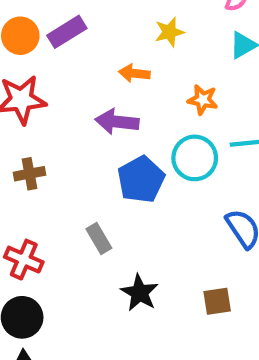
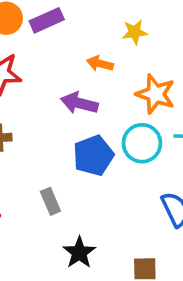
orange star: (203, 100) -> (156, 94), size x1.5

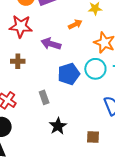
orange arrow: (100, 64) -> (75, 24), turned 136
purple arrow: (79, 103) -> (51, 44), moved

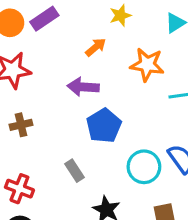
purple arrow: (51, 44) -> (83, 87), moved
cyan circle: (95, 69) -> (144, 167), moved

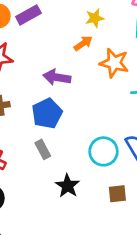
orange arrow: (96, 47) -> (83, 43), moved
blue pentagon: (104, 126) -> (47, 113), moved

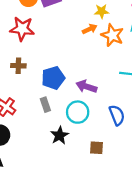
orange star: (114, 63) -> (112, 35), moved
purple arrow: (57, 77) -> (86, 86), moved
cyan circle: (104, 151) -> (78, 112), moved

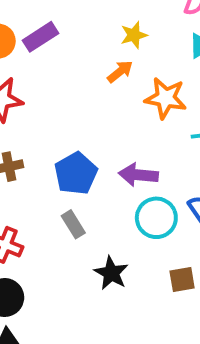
orange star: (112, 35) -> (166, 98), moved
cyan circle: (78, 112) -> (156, 218), moved

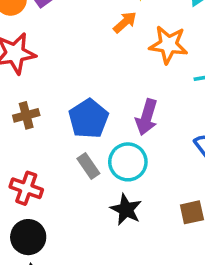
purple arrow: (138, 175) -> (147, 117), turned -76
cyan circle: (156, 218) -> (128, 162), moved

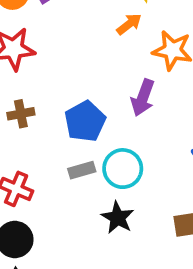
purple arrow: (147, 117) -> (143, 98), moved
gray rectangle: (88, 166) -> (82, 170), turned -75

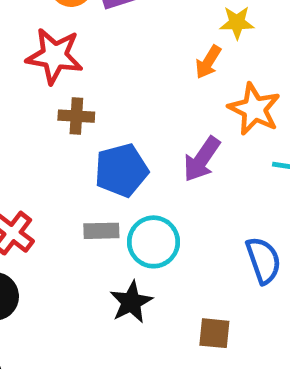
orange arrow: (129, 24) -> (208, 62), turned 145
brown cross: (21, 114) -> (76, 116), moved

